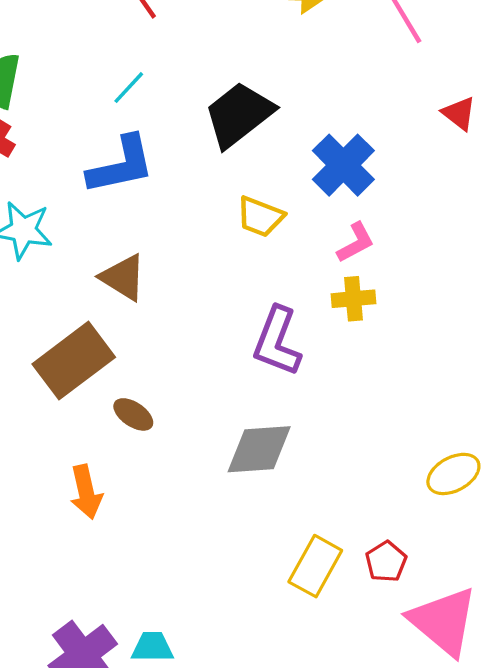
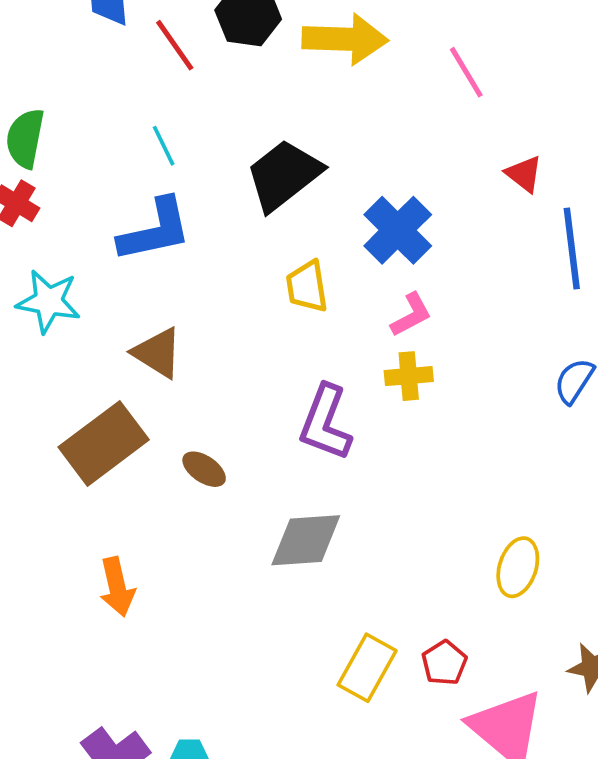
cyan line: (129, 88) -> (164, 146), turned -69
yellow trapezoid: (260, 217) -> (307, 287), turned 60
brown ellipse: (133, 414) -> (204, 469), moved
yellow ellipse: (453, 474) -> (518, 567), turned -44

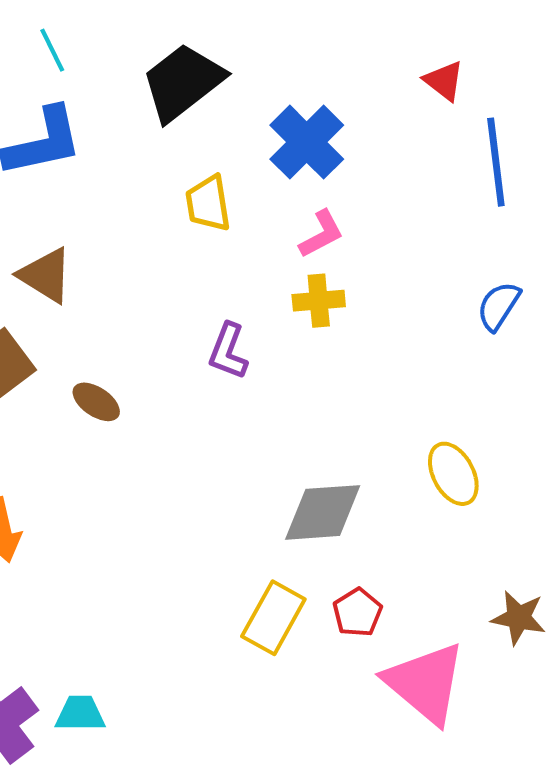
purple L-shape: (325, 423) -> (228, 351), size x0.7
gray diamond: (306, 540) -> (323, 512), moved
yellow ellipse: (518, 567) -> (453, 474), moved, turned -46

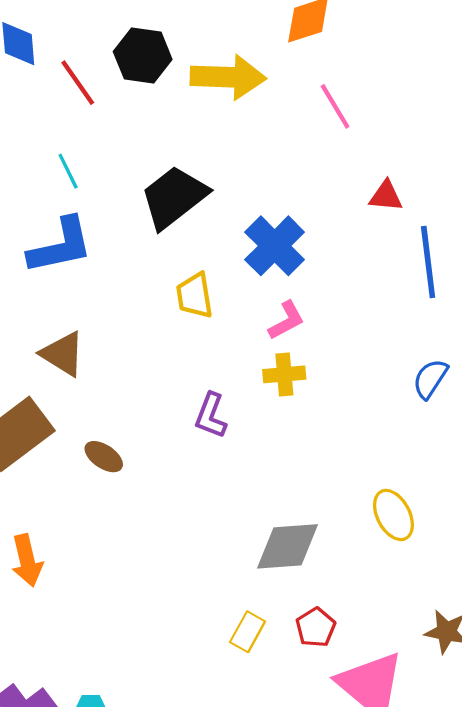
red triangle: (444, 81) -> (386, 196), turned -33
yellow rectangle: (273, 618) -> (248, 632), size x0.7

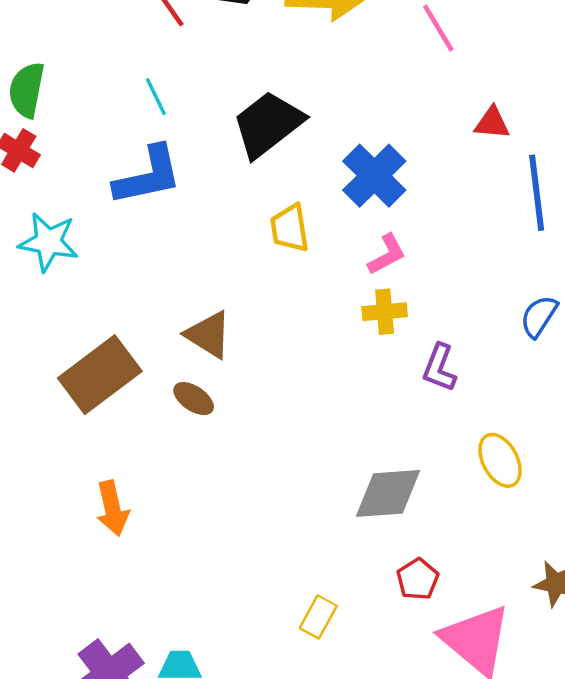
brown triangle: (63, 354) -> (208, 335), moved
purple L-shape: (211, 416) -> (439, 368), moved
yellow rectangle: (248, 632) -> (318, 617), moved

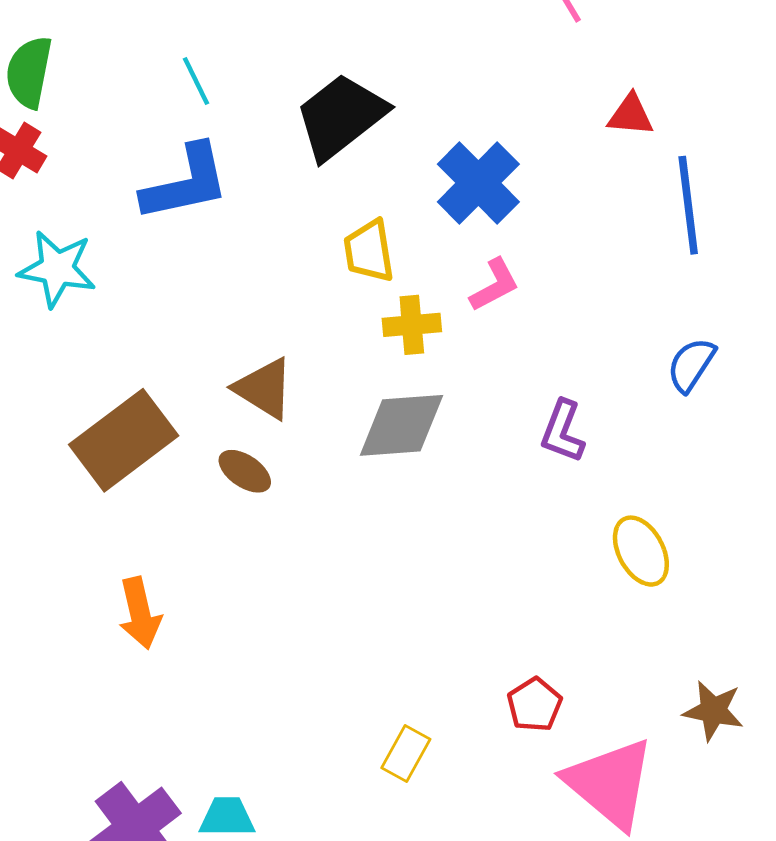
yellow cross: (385, 312) -> (412, 325), moved
gray diamond: (388, 493) -> (401, 425), moved

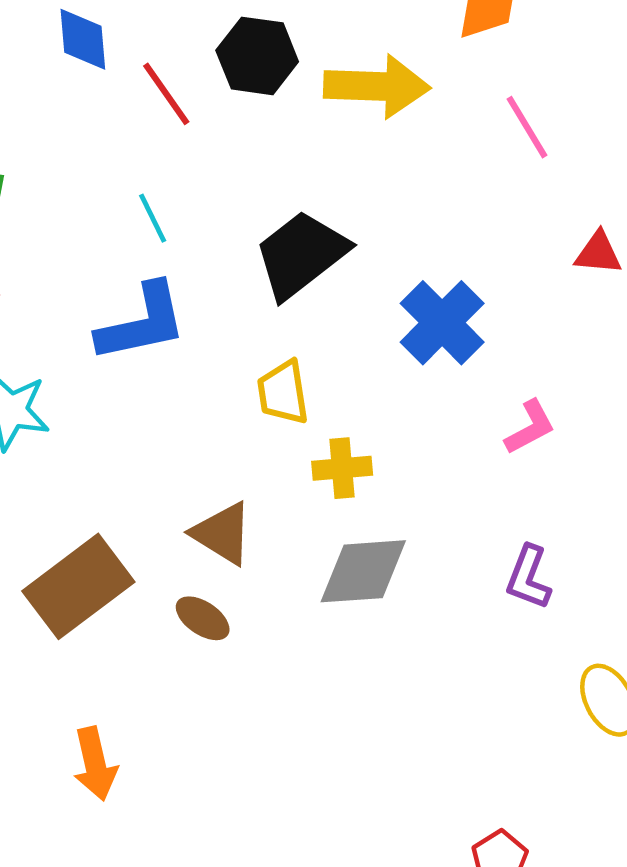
yellow trapezoid: (369, 251) -> (283, 392), moved
pink L-shape: (495, 285) -> (530, 427), moved
yellow cross: (412, 325) -> (342, 468), moved

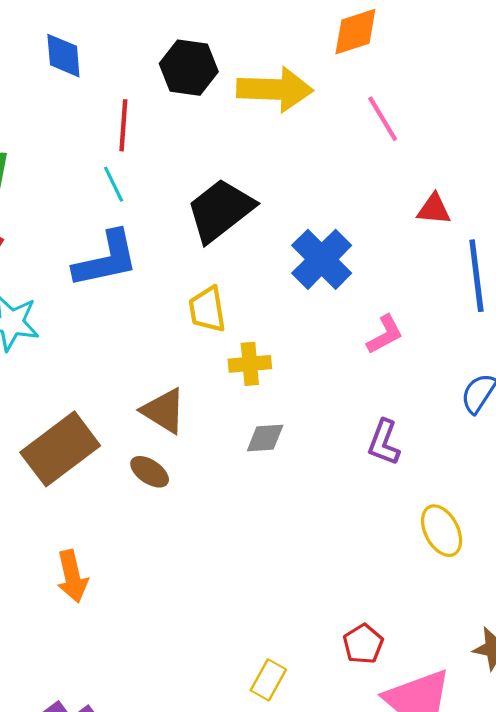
red line: (166, 94) -> (123, 125), moved, turned 39
gray diamond: (363, 571) -> (265, 438), size x0.6

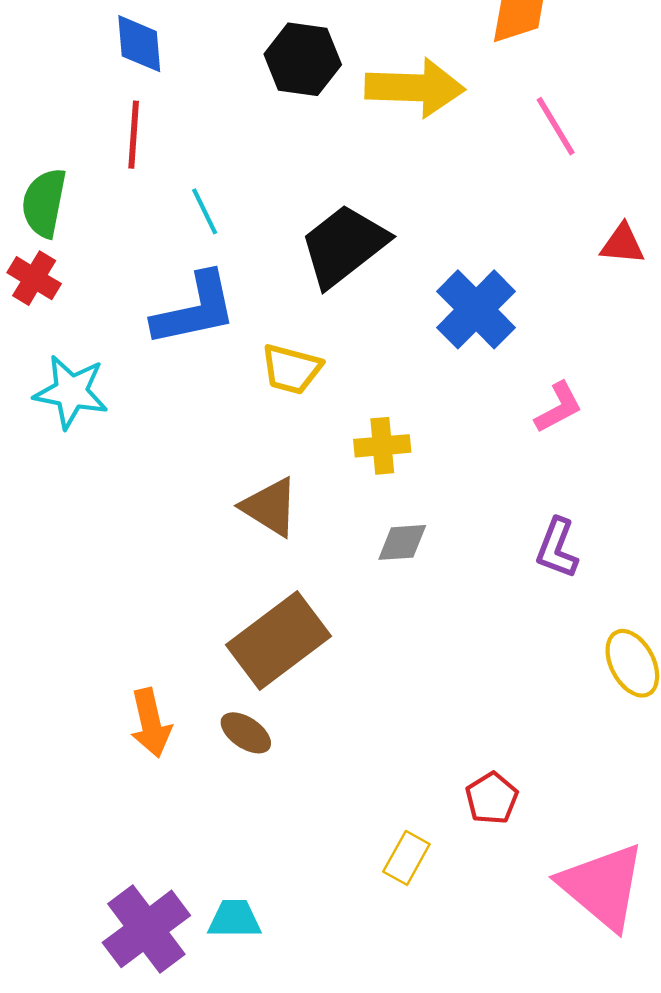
red line: (123, 125) -> (134, 135), moved
yellow trapezoid: (207, 309) -> (291, 369), moved, turned -66
brown rectangle: (60, 449) -> (279, 641), moved
brown ellipse: (150, 472) -> (246, 733), moved
red pentagon: (363, 644) -> (492, 798), moved

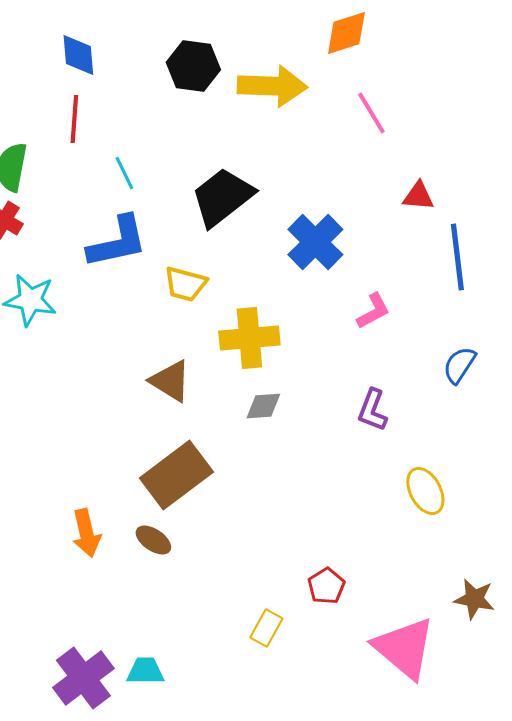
yellow cross: (382, 446) -> (249, 338), size x1.5

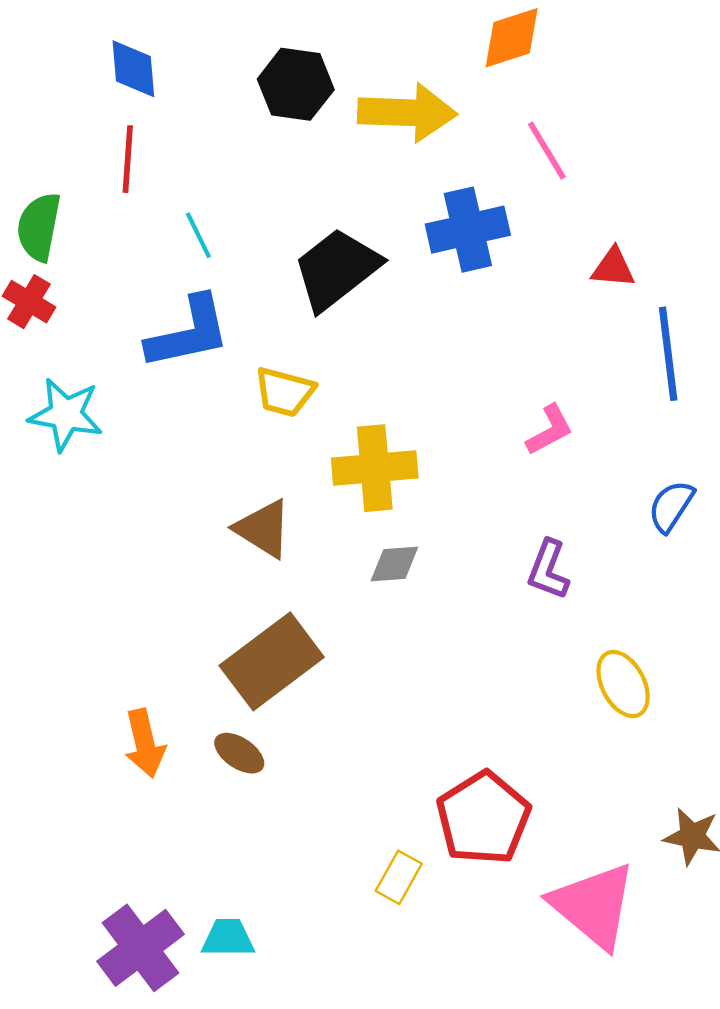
blue cross: (315, 242) -> (468, 230), moved, turned 32
red pentagon: (326, 586) -> (483, 818), size x1.8

